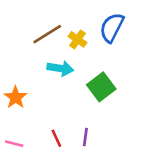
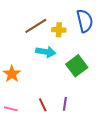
blue semicircle: (112, 28) -> (85, 21), turned 140
yellow cross: (77, 39) -> (59, 30), turned -32

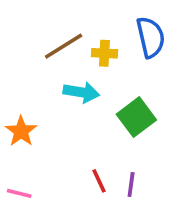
purple line: (65, 104) -> (131, 185), moved
red line: (43, 105) -> (99, 181), moved

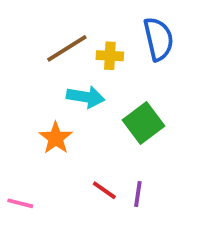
orange star: (21, 131) -> (56, 138), moved
red line: (99, 181) -> (104, 190), turned -30

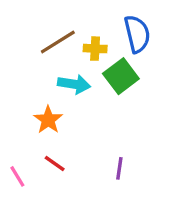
green square: (144, 123) -> (121, 76), moved
red line: (104, 190) -> (55, 163), moved
pink line: (20, 203) -> (17, 176), turned 45

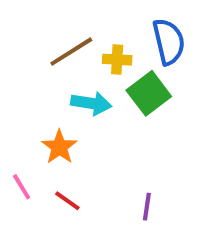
pink line: (17, 176) -> (22, 187), moved

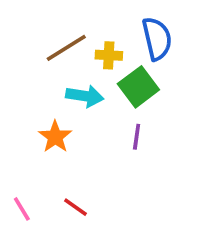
pink line: (22, 187) -> (22, 209), moved
red line: (67, 201) -> (75, 207), moved
purple line: (147, 207) -> (137, 137), moved

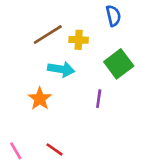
blue semicircle: (157, 39) -> (113, 16), moved, size x0.7
green square: (138, 87) -> (119, 64), moved

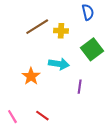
cyan arrow: (61, 69) -> (59, 64), moved
purple line: (99, 99) -> (80, 87), moved

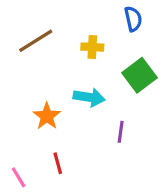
brown line: (37, 27) -> (36, 41), moved
red line: (42, 116) -> (58, 163), moved, turned 40

